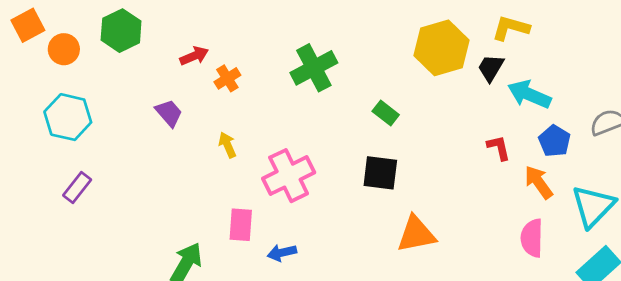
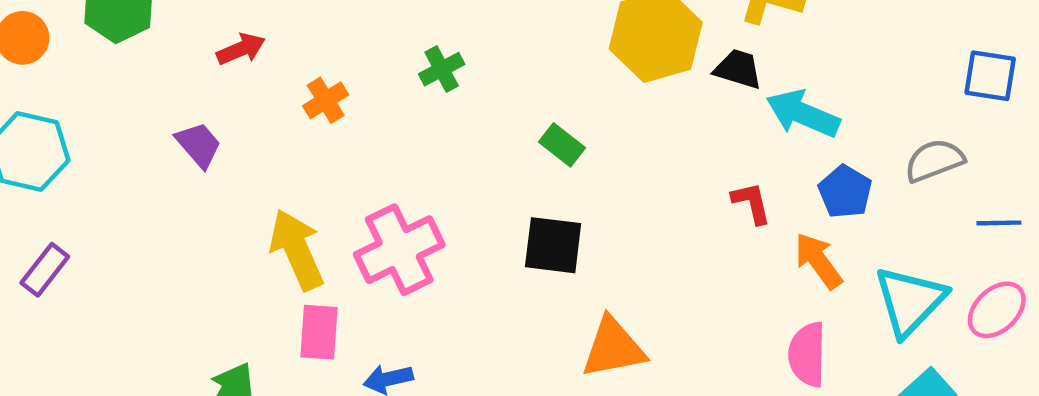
green cross: (314, 68) -> (442, 69), size x0.6
black trapezoid: (491, 68) -> (738, 69), turned 76
orange cross: (227, 78) -> (326, 100), moved
yellow arrow: (227, 145) -> (297, 250), moved, size x1.8

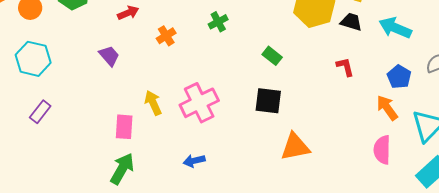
cyan arrow: (803, 114) -> (395, 28), moved
red L-shape: (752, 203) -> (345, 67), moved
yellow arrow: (297, 250) -> (153, 103), size x0.7
pink rectangle: (319, 332) -> (124, 127), moved

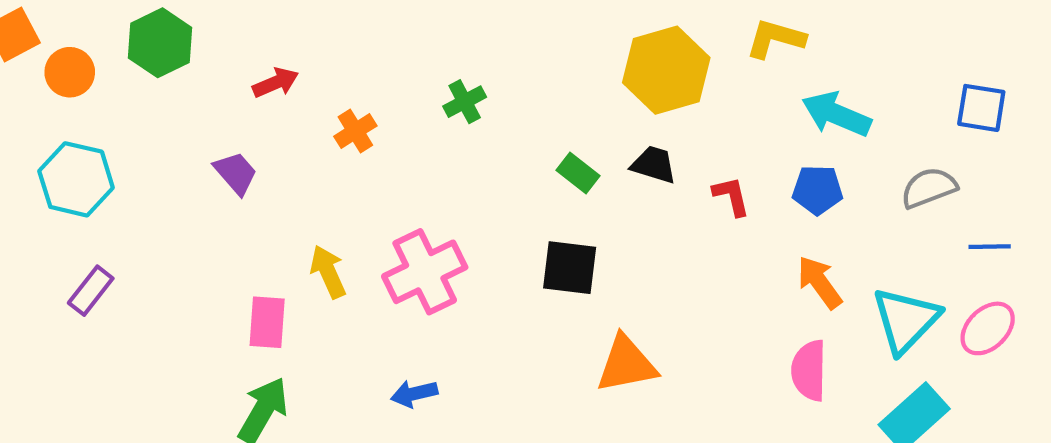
black trapezoid: (351, 22) -> (654, 165), moved
blue pentagon: (399, 77) -> (817, 190), moved, turned -30

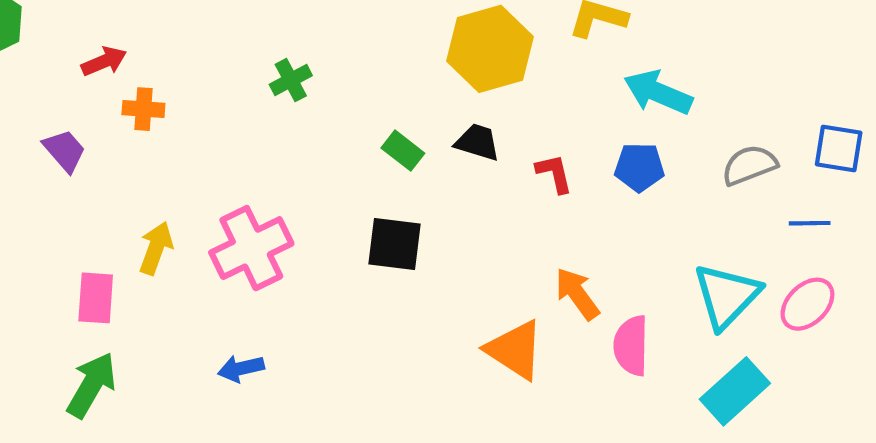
blue square: (981, 108) -> (839, 148), moved
orange cross: (355, 131) -> (143, 109), moved, turned 36
yellow arrow: (328, 272) -> (156, 248), turned 44
orange arrow: (820, 282) -> (577, 294), moved
orange triangle: (626, 364) -> (515, 350), moved, turned 44

